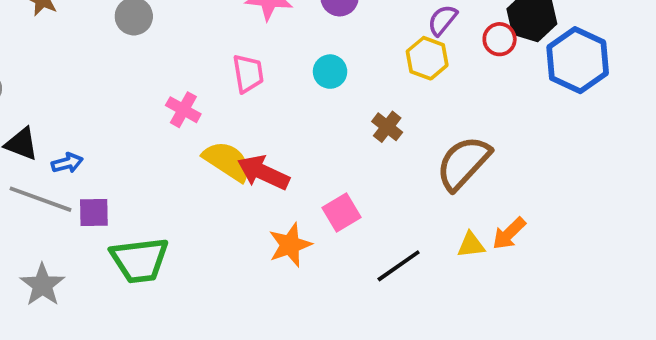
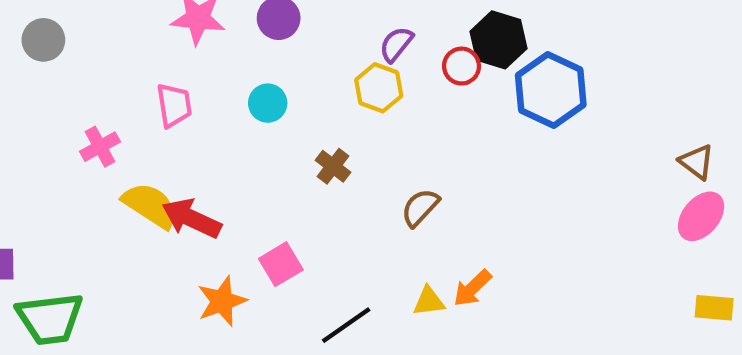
pink cross: (183, 110) -> (100, 147), turned 32
brown semicircle: (463, 163) -> (420, 208), size x0.6

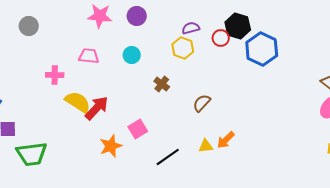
purple semicircle: (396, 44) -> (191, 28), turned 36
pink trapezoid: (174, 105) -> (89, 56), turned -75
pink cross: (100, 147) -> (55, 75), turned 30
red arrow: (191, 218) -> (97, 108), turned 108

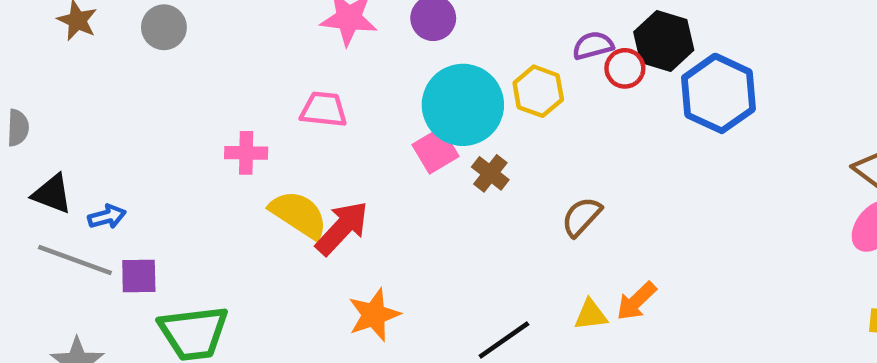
gray circle: (29, 26) -> (164, 27), moved
purple semicircle: (191, 28) -> (593, 46), moved
cyan circle: (132, 55) -> (463, 105), moved, size x2.0
pink square: (138, 129) -> (436, 151), moved

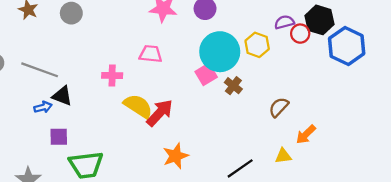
black triangle: (52, 194) -> (62, 96), moved
gray line: (75, 260) -> (40, 70), moved
orange arrow: (636, 301) -> (306, 134), moved

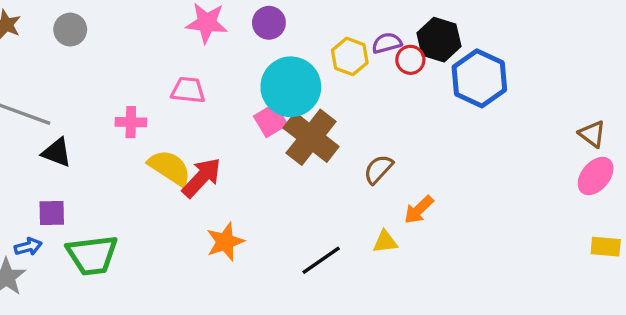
yellow hexagon: (257, 45) -> (350, 56), moved
brown cross: (233, 86) -> (311, 137), size x2.0
blue arrow: (43, 107) -> (28, 247), moved

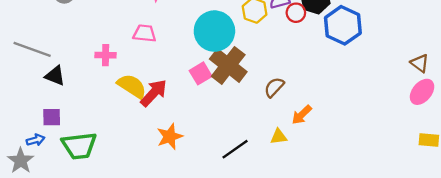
pink square: (271, 120) -> (201, 73), moved

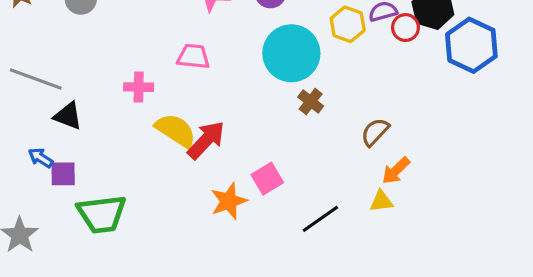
brown cross: (228, 65) -> (311, 101), size x0.5
pink square: (201, 73) -> (267, 179), moved
orange arrow: (302, 115) -> (396, 171), moved
blue arrow: (36, 140) -> (41, 158), moved, turned -132

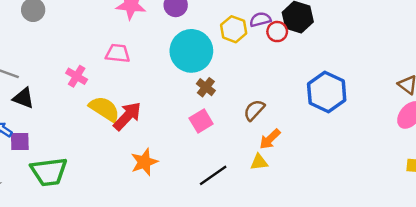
blue hexagon: (471, 45) -> (327, 92), moved
pink cross: (139, 87) -> (77, 76), turned 30
pink square: (267, 179) -> (201, 121), moved

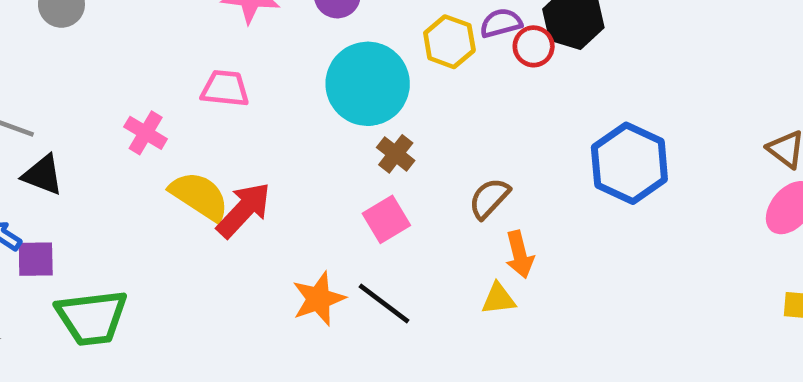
orange arrow: (270, 139) -> (520, 254), turned -60
orange star: (144, 162) -> (319, 299), moved
black line: (213, 175) -> (384, 303), moved, turned 72

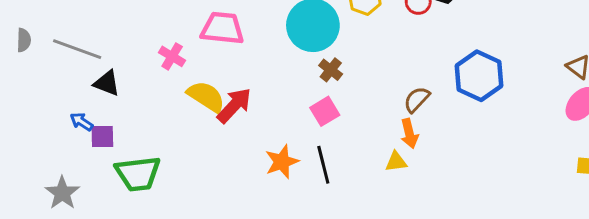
pink trapezoid: (225, 88) -> (222, 28), size x1.4
brown semicircle: (489, 198) -> (417, 99), moved
black line: (384, 303) -> (323, 165), turned 39

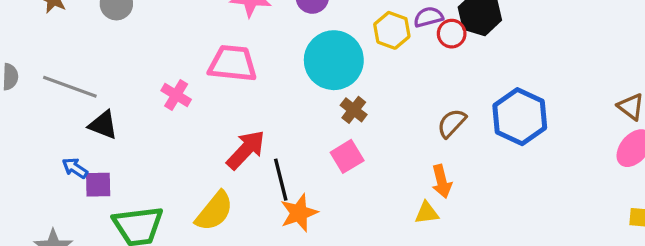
yellow semicircle: (206, 96) -> (214, 211), moved, turned 96
brown semicircle: (417, 99) -> (452, 123), moved
black line: (323, 165) -> (281, 180), moved

